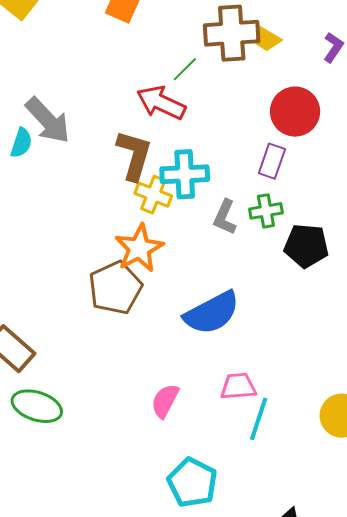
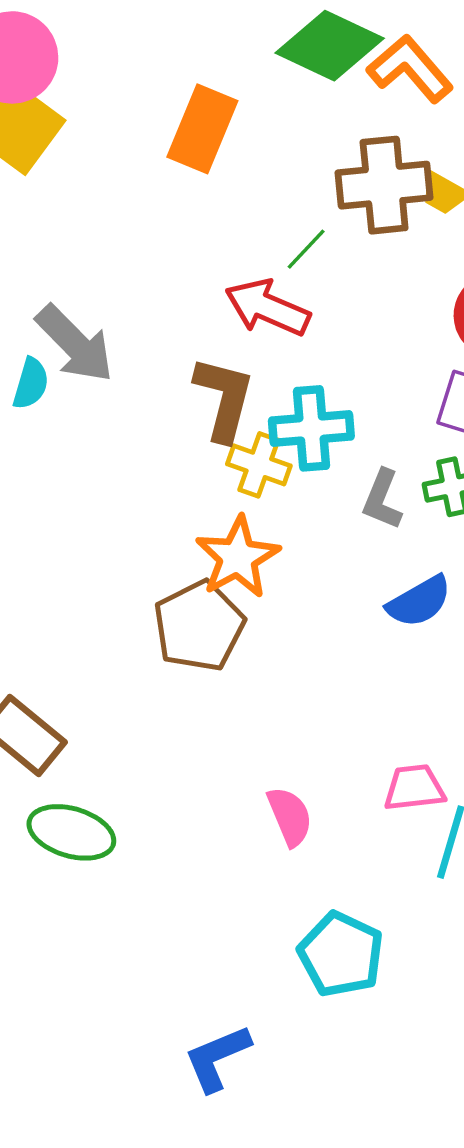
blue semicircle: (212, 313) -> (419, 602), moved, size x0.7
pink semicircle: (165, 401) -> (290, 816), turned 132

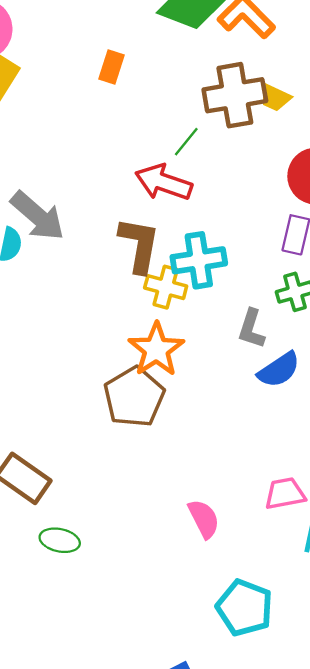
orange rectangle: (202, 129) -> (111, 67), size x0.6
gray L-shape: (382, 499) -> (251, 329), moved
green ellipse: (71, 832) -> (60, 540), size x0.7

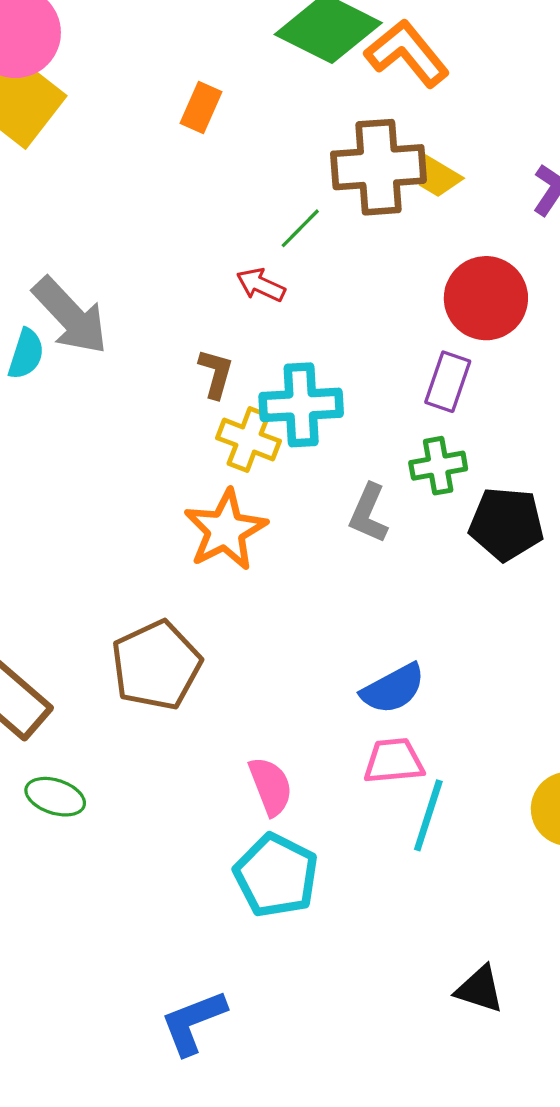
red arrow: (164, 182) -> (261, 285), size x0.6
brown L-shape: (139, 245) -> (216, 373), size x0.6
blue semicircle: (279, 370) -> (393, 689), moved
brown pentagon: (134, 397) -> (156, 665), moved
cyan pentagon: (245, 608) -> (276, 875), moved

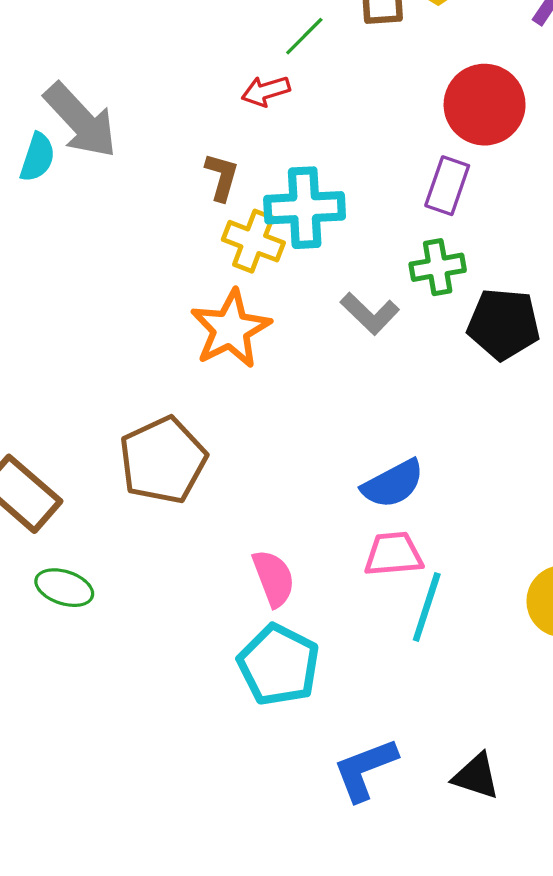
red arrow: (261, 285) -> (266, 91), turned -42
gray L-shape: (369, 513) -> (370, 313), turned -70
blue L-shape: (193, 1022) -> (365, 769), moved

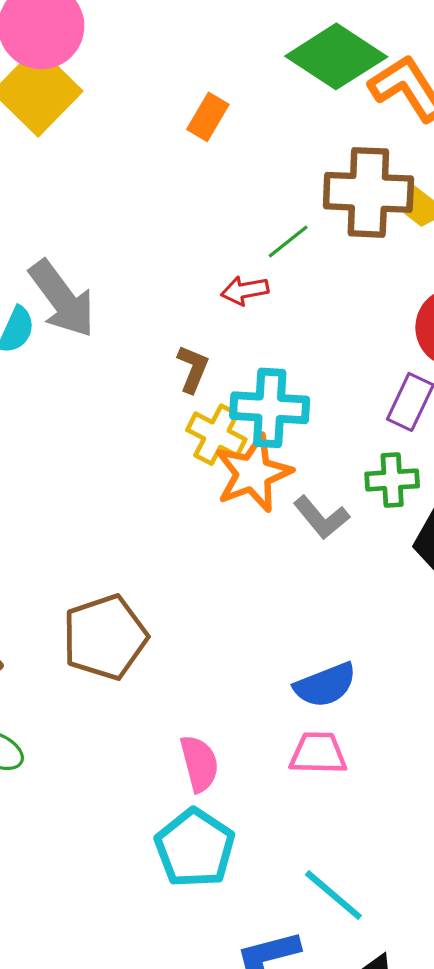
orange star: (231, 329) -> (253, 473), moved
cyan line: (427, 607) -> (333, 895), moved, turned -74

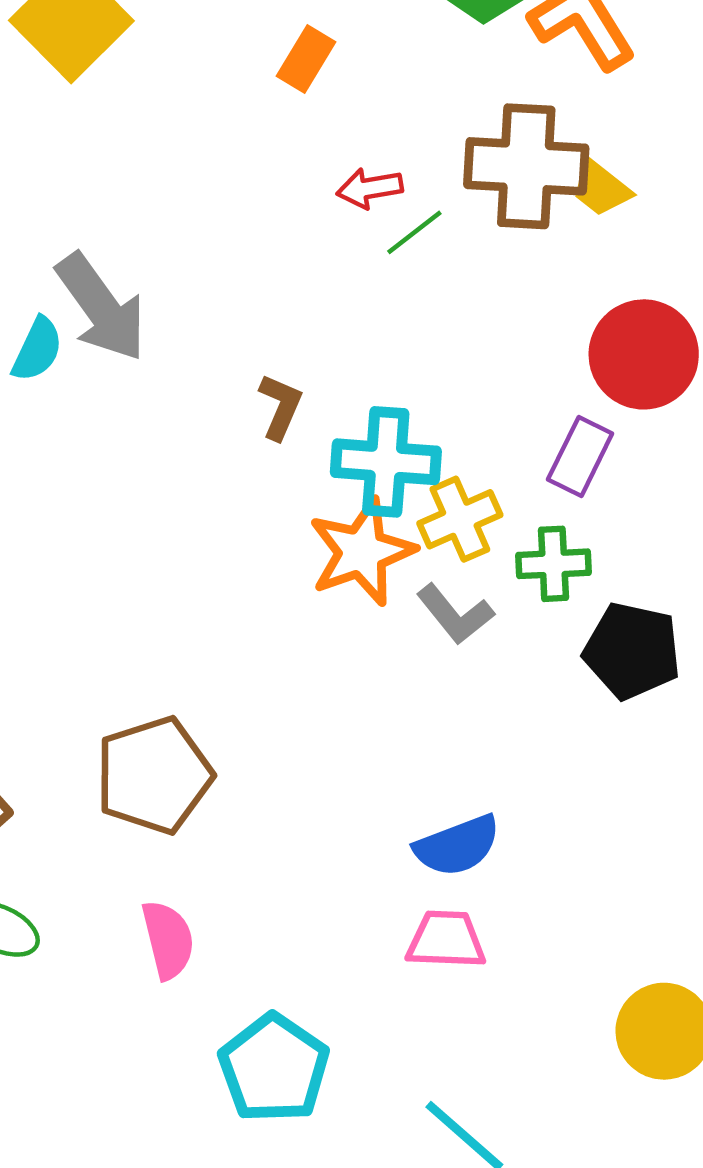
red arrow: (245, 290) -> (370, 188), moved
yellow cross: (216, 435) -> (460, 519), moved, turned 38
pink semicircle: (199, 764) -> (168, 940), moved

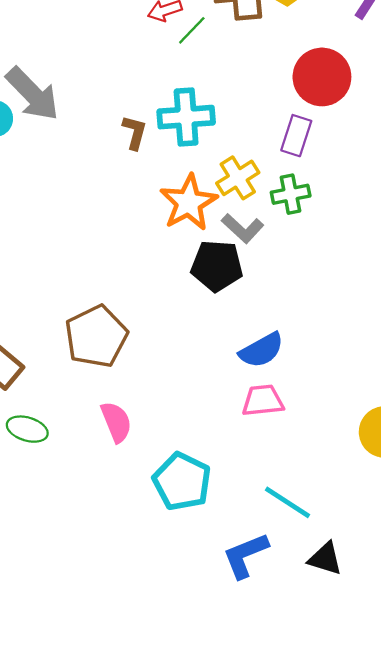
cyan cross: (386, 462) -> (186, 117), moved
black pentagon: (632, 651) -> (217, 266), moved

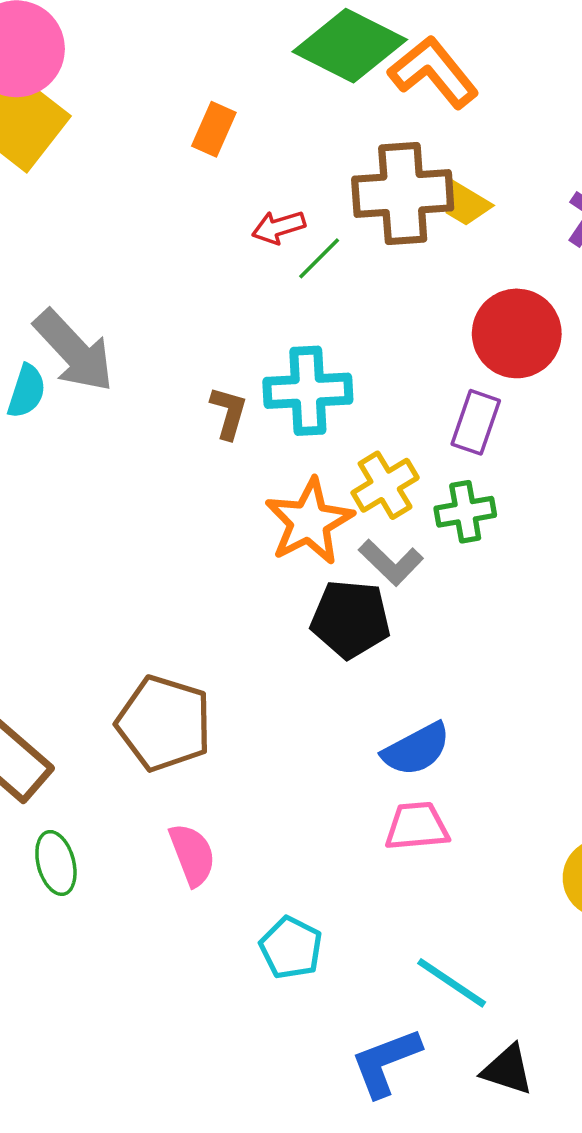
brown pentagon: (96, 336) -> (164, 723), turned -30
green ellipse: (27, 429) -> (56, 863), turned 57
cyan pentagon: (182, 482) -> (291, 948), size x0.7

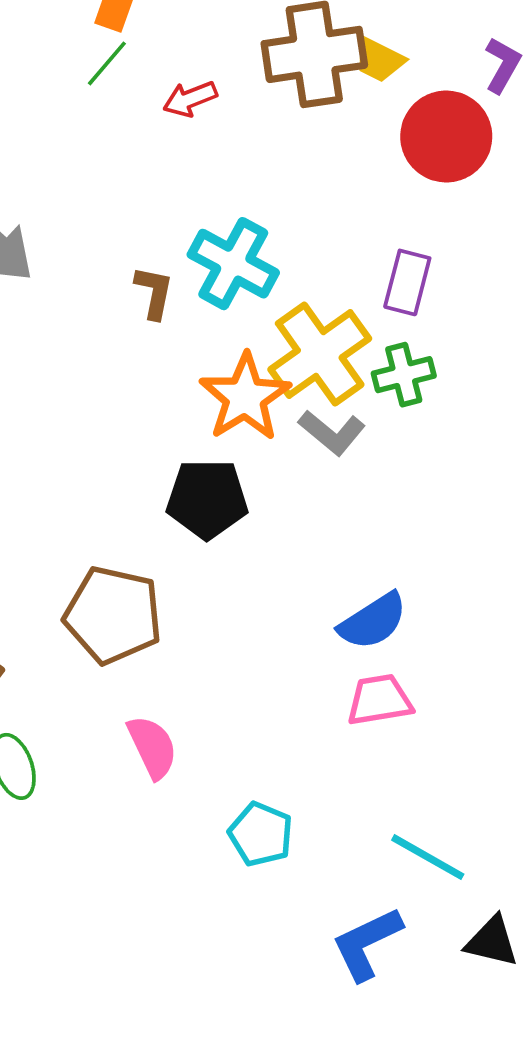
green line: (319, 258) -> (107, 63), moved
red circle: (517, 333) -> (446, 136), moved
cyan cross: (308, 391) -> (233, 264), turned 36
yellow cross: (385, 485) -> (320, 354), size x1.5
black pentagon: (350, 619) -> (207, 499), moved

